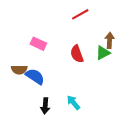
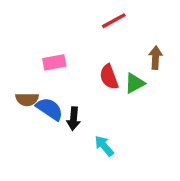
pink rectangle: (38, 44) -> (54, 62), turned -35
green triangle: (103, 53) -> (135, 83), moved
black arrow: (45, 106) -> (74, 119), moved

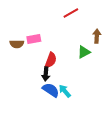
red semicircle: (109, 77) -> (51, 60), moved, turned -140
brown semicircle: (27, 99) -> (17, 44), moved
blue semicircle: (50, 109) -> (51, 90), moved

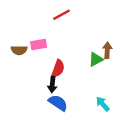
red line: (71, 13) -> (61, 15), moved
brown arrow: (97, 36) -> (107, 50), moved
cyan arrow: (65, 91) -> (103, 104), moved

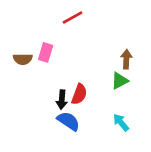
pink rectangle: (39, 44) -> (46, 52), turned -63
green triangle: (96, 59) -> (120, 81), moved
red semicircle: (58, 69) -> (79, 94), moved

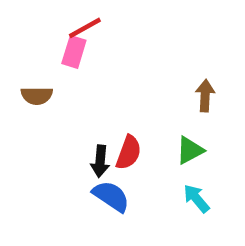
red line: (73, 17) -> (85, 28), moved
pink rectangle: (46, 52) -> (74, 52), moved
green triangle: (120, 81) -> (190, 150), moved

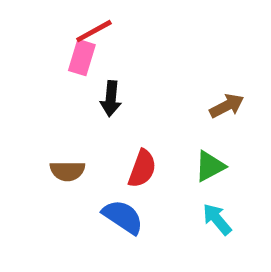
brown semicircle: (37, 96) -> (67, 171), moved
brown arrow: (205, 96) -> (227, 106), turned 60
black arrow: (100, 161) -> (111, 99), moved

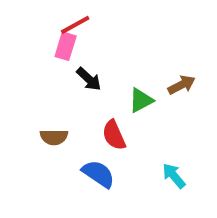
black arrow: (111, 99) -> (89, 79), turned -52
green triangle: (210, 166) -> (141, 100), moved
red semicircle: (142, 169) -> (114, 135), turned 136

